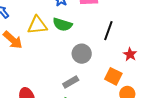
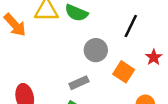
orange square: (113, 76) -> (124, 72), moved

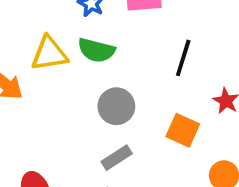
gray circle: (96, 50) -> (116, 106), moved

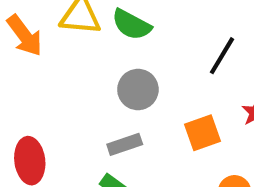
orange square: (183, 130) -> (203, 133), turned 32

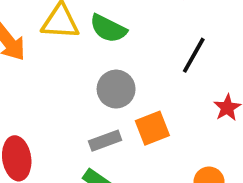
orange square: (203, 133) -> (152, 128), moved

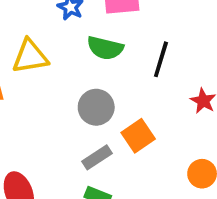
green semicircle: (108, 28) -> (105, 48), moved

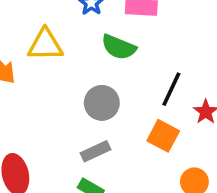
black line: (161, 59) -> (171, 89), moved
orange square: (138, 136) -> (163, 136), moved, turned -36

